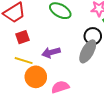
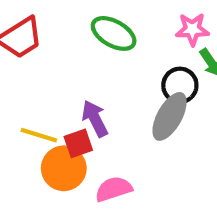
red square: (23, 37) -> (78, 143), moved
purple arrow: (51, 52) -> (95, 119), turned 78

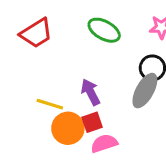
red square: (78, 143) -> (92, 122), moved

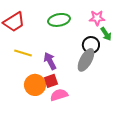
green ellipse: (104, 30) -> (59, 20), turned -40
yellow line: (50, 104) -> (23, 53), moved

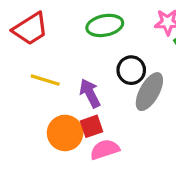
black circle: (91, 45) -> (131, 70), moved

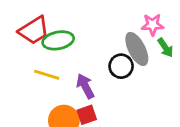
green ellipse: (105, 25) -> (58, 40), moved
gray ellipse: (149, 92) -> (137, 49), moved, turned -56

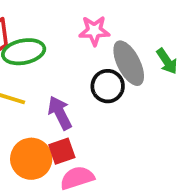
pink star: (153, 25) -> (94, 31), moved

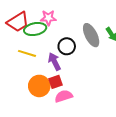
pink star: (94, 31) -> (48, 18), moved
black circle: (108, 86) -> (67, 46), moved

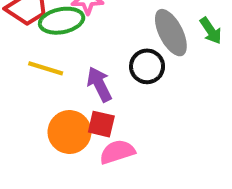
black circle: (67, 46) -> (147, 66), moved
red square: (55, 82) -> (101, 124), turned 32

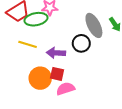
purple arrow: (99, 84) -> (56, 53), turned -60

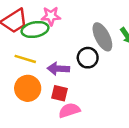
orange circle: (40, 78) -> (28, 88), moved

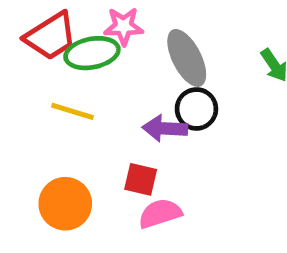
gray ellipse: (102, 37) -> (187, 58), moved
purple arrow: (58, 69) -> (165, 128), moved
orange circle: (28, 88) -> (65, 204), moved

